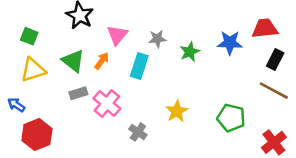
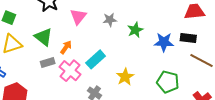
blue star: (230, 43) -> (164, 42), moved
black rectangle: (275, 60) -> (188, 38), moved, turned 70
orange arrow: (102, 61) -> (66, 47), moved
cyan rectangle: (139, 66) -> (96, 59), moved, turned 30

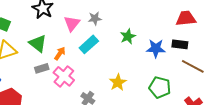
gray star: (110, 20) -> (95, 18), moved
cyan rectangle: (96, 59) -> (89, 44), moved

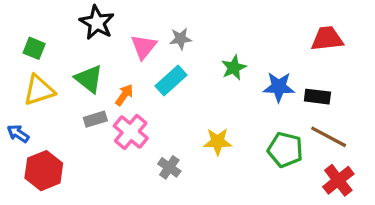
black rectangle: (180, 44) -> (317, 97), moved
brown line: (193, 66) -> (329, 137), moved
yellow star: (118, 82) -> (218, 142), turned 30

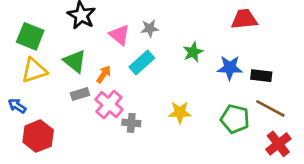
red trapezoid: (327, 39) -> (244, 19), moved
pink triangle: (144, 47) -> (119, 35), turned -30
green square: (34, 48) -> (30, 36), size x1.5
gray cross: (169, 167) -> (131, 123), moved, turned -30

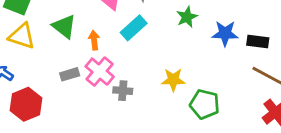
yellow triangle: (34, 70) -> (22, 36), turned 36
orange arrow: (104, 74) -> (94, 40), turned -42
gray rectangle: (80, 94) -> (70, 74), moved
green pentagon: (235, 119) -> (205, 104), moved

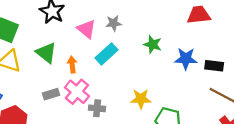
green star: (187, 17) -> (153, 44), turned -30

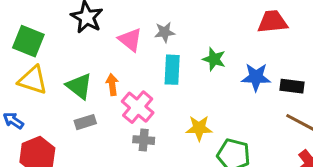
green triangle: (46, 53) -> (79, 86), moved
cyan rectangle: (107, 54) -> (172, 70), moved, turned -45
pink cross: (77, 92) -> (138, 107), moved

